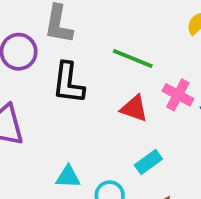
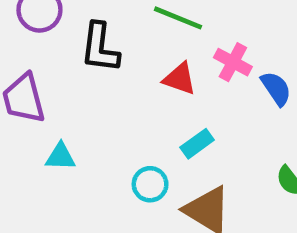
cyan triangle: (68, 177) -> (60, 157), moved

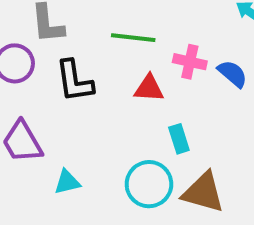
cyan rectangle: (197, 144) -> (179, 139), turned -56
cyan circle: (150, 184) -> (149, 184), size x1.5

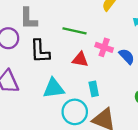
cyan triangle: (67, 182) -> (54, 88), moved, size x1.5

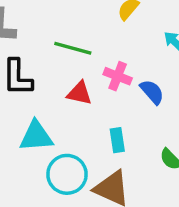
cyan rectangle: (94, 89) -> (117, 140), moved

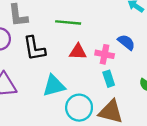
pink cross: (118, 76) -> (105, 54), moved

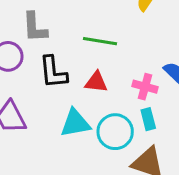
red triangle: (78, 52) -> (96, 82), moved
cyan circle: (79, 108) -> (115, 132), moved

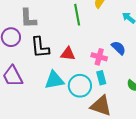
green line: (100, 41) -> (77, 15), moved, turned 70

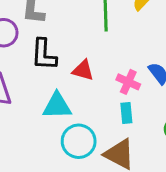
cyan circle: (80, 86) -> (79, 141), moved

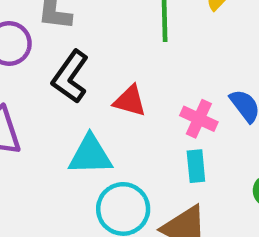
black L-shape: (44, 54) -> (70, 77), turned 32

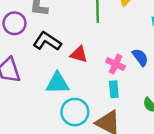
black L-shape: (70, 77) -> (47, 41), turned 88

